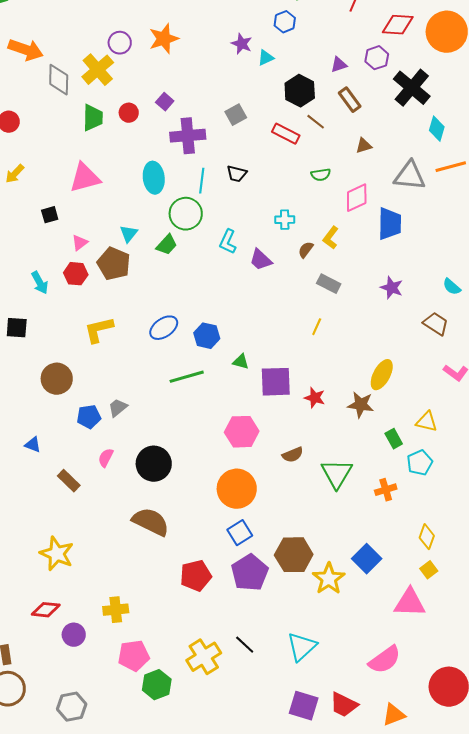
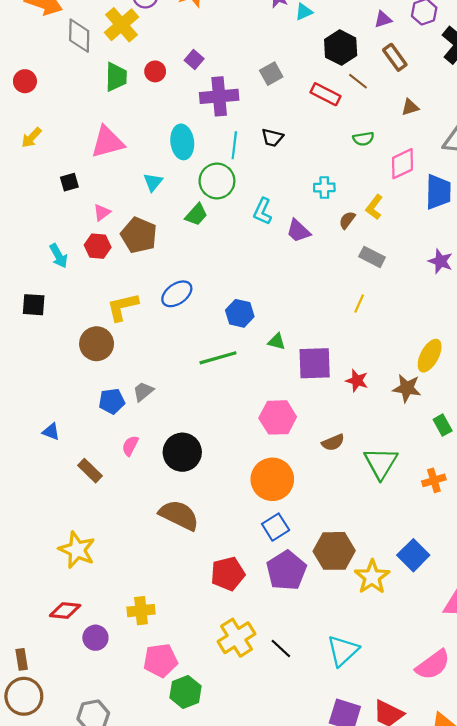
cyan triangle: (129, 234) -> (153, 182), moved
blue ellipse: (164, 328) -> (177, 294), moved
brown circle: (57, 379) -> (97, 344), moved
yellow cross: (204, 657) -> (236, 638), moved

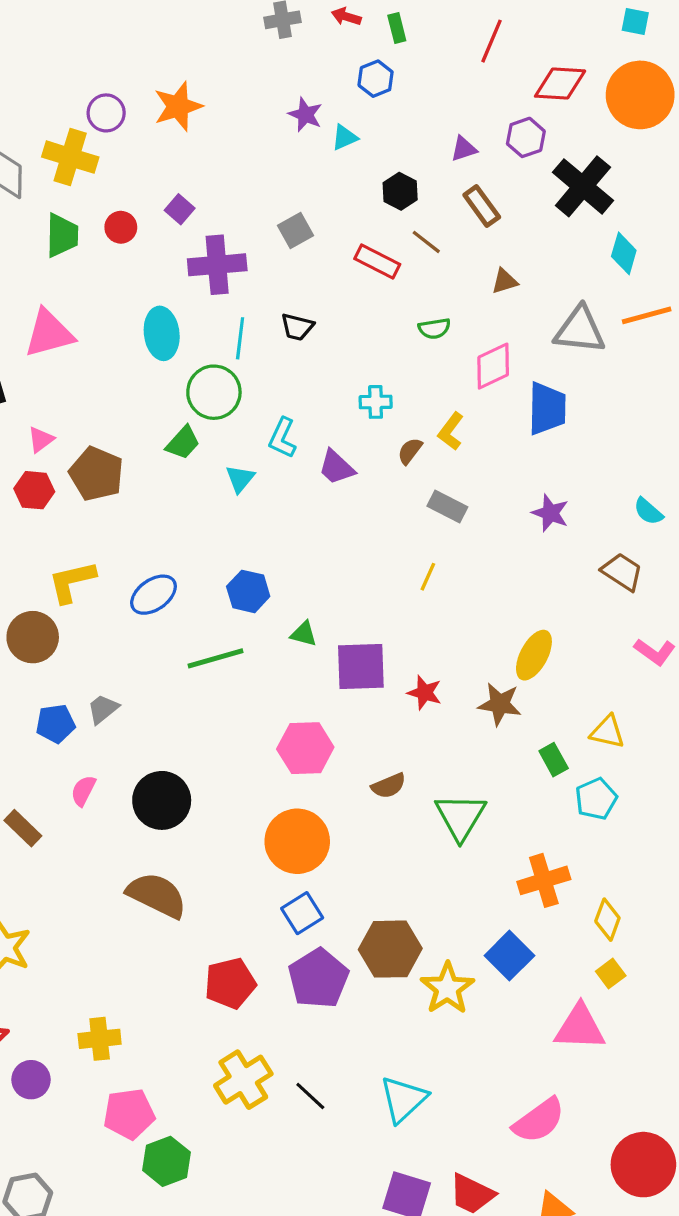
yellow cross: (121, 25) -> (70, 157), turned -32
black hexagon: (341, 48) -> (400, 191), size x0.7
cyan triangle: (153, 182) -> (240, 479), moved
blue ellipse: (177, 294) -> (153, 595), moved
orange cross: (434, 480) -> (544, 880), moved, size x1.4

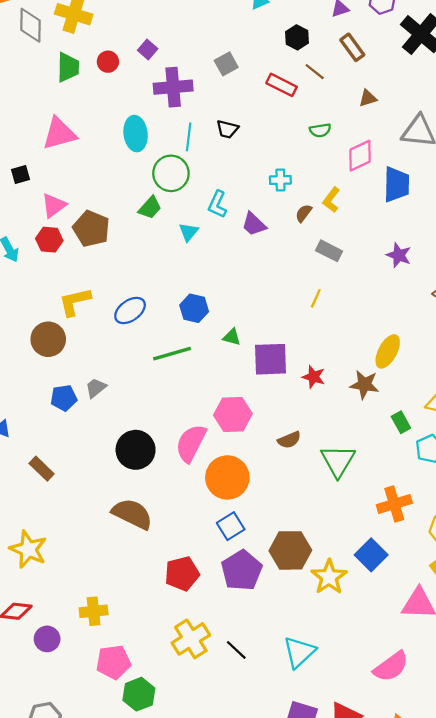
pink triangle: (41, 440) -> (54, 205), size x1.4
pink semicircle: (83, 791) -> (191, 443), moved, size x1.8

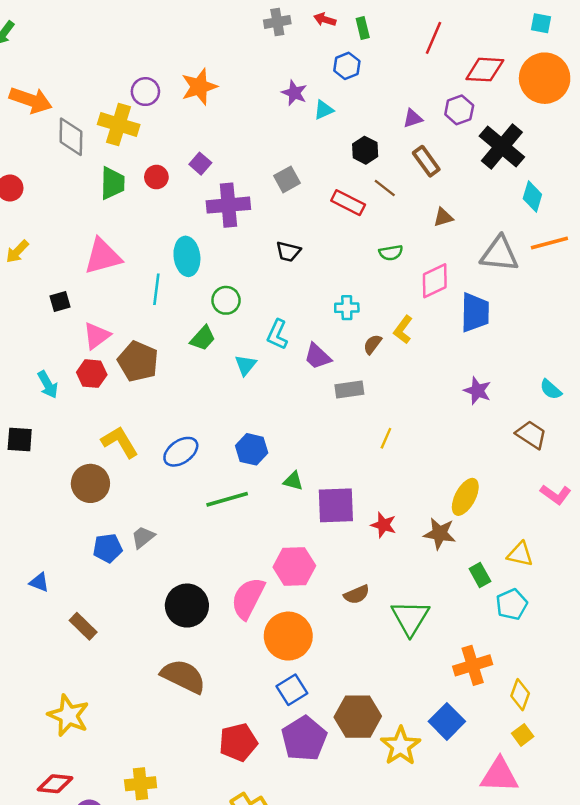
cyan line: (189, 137) -> (156, 289), moved
green circle: (171, 173) -> (226, 300), size x0.7
gray rectangle: (329, 251) -> (349, 389), moved, turned -35
yellow L-shape: (75, 302) -> (120, 442), turned 72

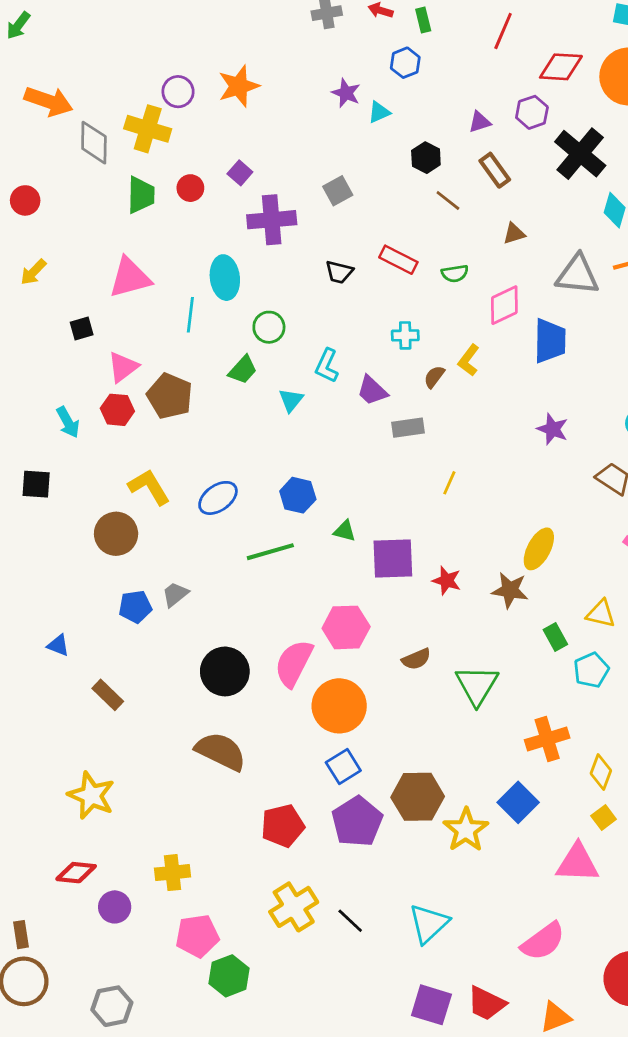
red rectangle: (348, 203) -> (398, 260), moved

